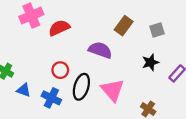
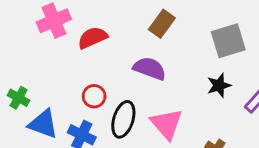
brown rectangle: (124, 26) -> (162, 24), moved
gray square: (157, 30) -> (228, 41), size x1.6
blue triangle: (24, 90) -> (43, 124), size x1.5

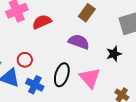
black star: (219, 85) -> (114, 54), moved
red circle: (94, 96) -> (25, 60), moved

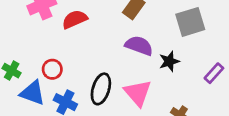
purple semicircle: (79, 42) -> (139, 46), moved

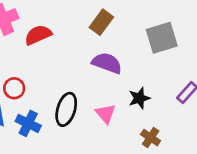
black star: (169, 61) -> (139, 98), moved
pink triangle: (138, 93) -> (106, 114), size x0.7

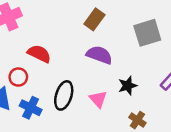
red semicircle: (38, 35) -> (39, 54), moved, turned 50

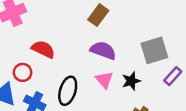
gray square: (147, 33) -> (154, 50), moved
pink triangle: (98, 99) -> (104, 80), moved

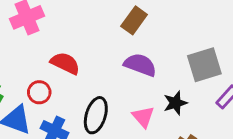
pink triangle: (104, 80) -> (143, 117), moved

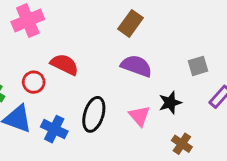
gray square: (204, 65) -> (198, 66), size x0.6
red circle: (39, 92) -> (34, 82), moved

